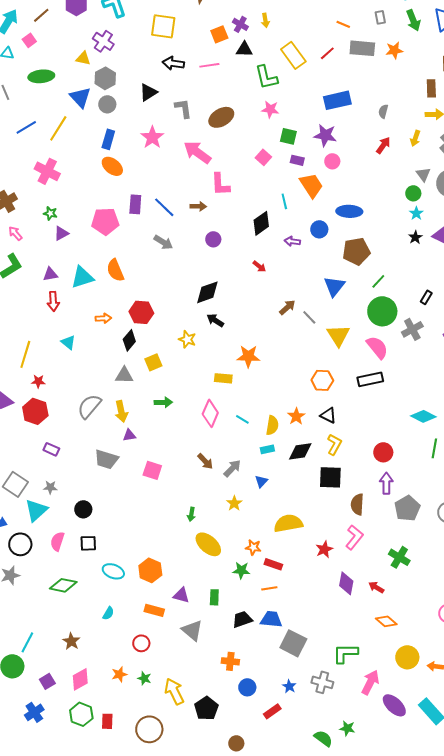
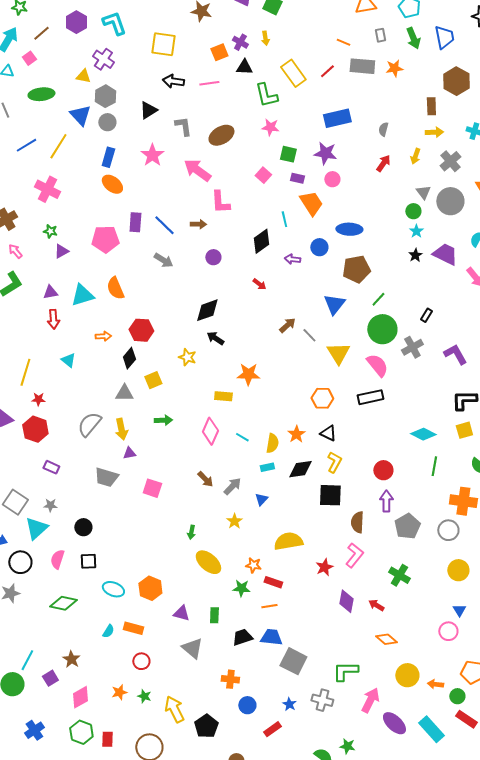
orange rectangle: (154, 610) -> (133, 628), moved
purple square: (47, 681) -> (50, 678), moved

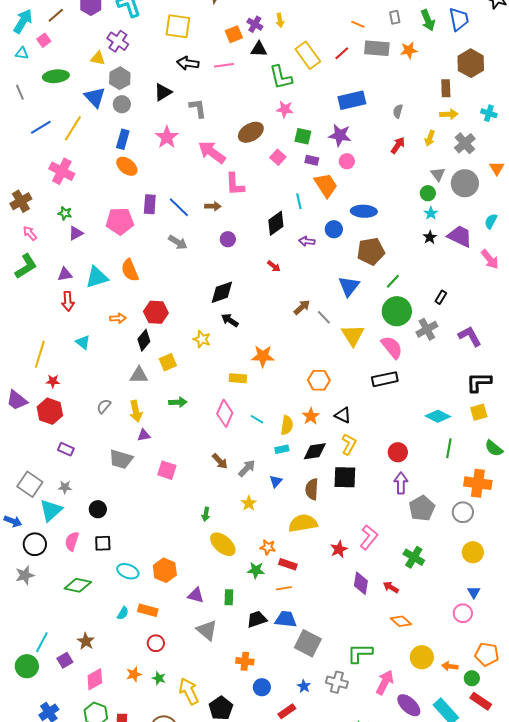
brown ellipse: (221, 135) -> (251, 132), moved
orange hexagon: (322, 398) -> (319, 380), moved
gray semicircle: (89, 424) -> (104, 406), size x0.6
brown semicircle: (357, 522) -> (312, 489), moved

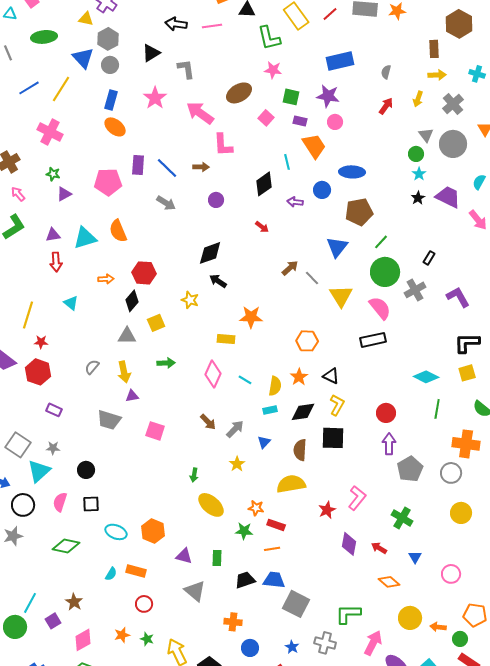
blue triangle: (474, 592) -> (415, 557), moved

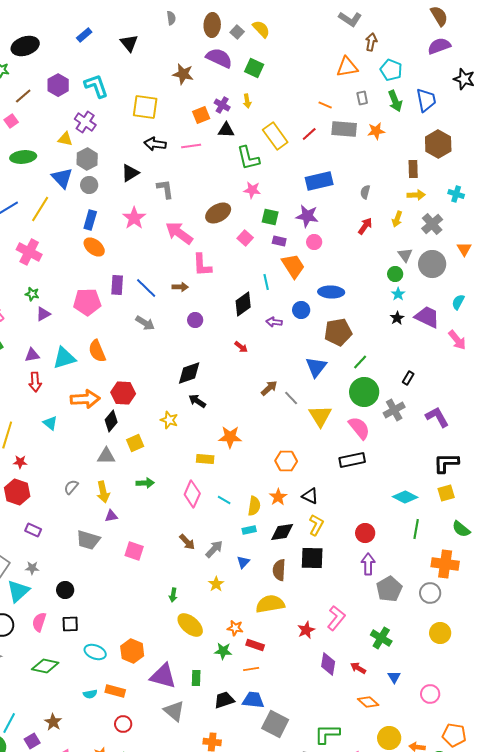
orange arrow: (106, 279) -> (85, 399), size x1.8
purple triangle: (184, 556) -> (163, 676), size x1.6
cyan semicircle: (111, 574) -> (90, 694), turned 48

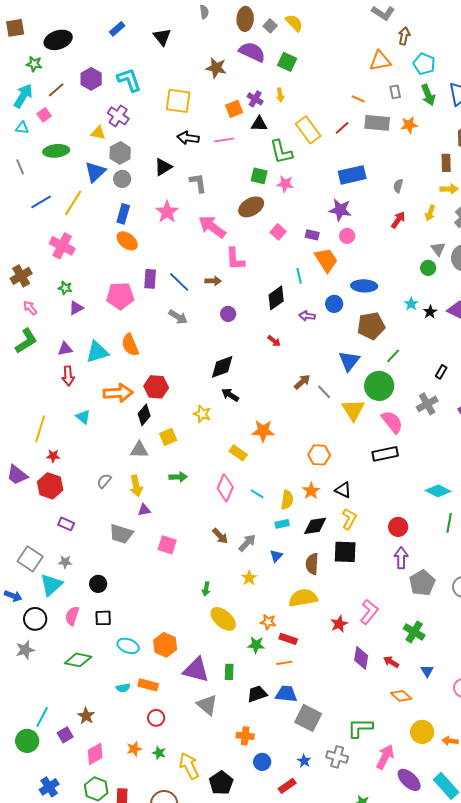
blue triangle: (62, 178) -> (95, 172), turned 30
green square: (270, 217) -> (259, 176), moved
cyan star: (398, 294) -> (411, 304), moved
green circle: (364, 392) -> (379, 386), moved
yellow rectangle: (205, 459) -> (238, 453), turned 30

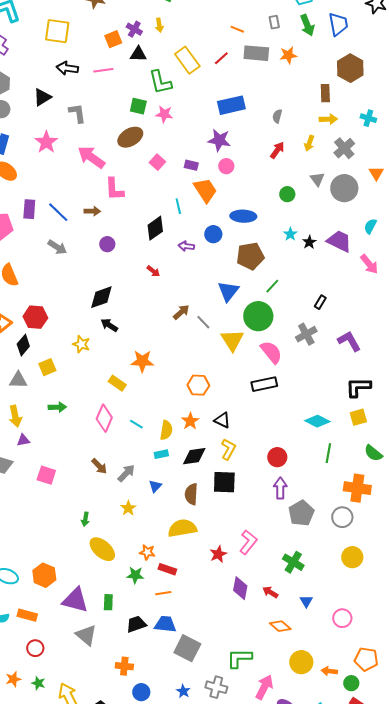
green circle: (428, 268) -> (287, 194), moved

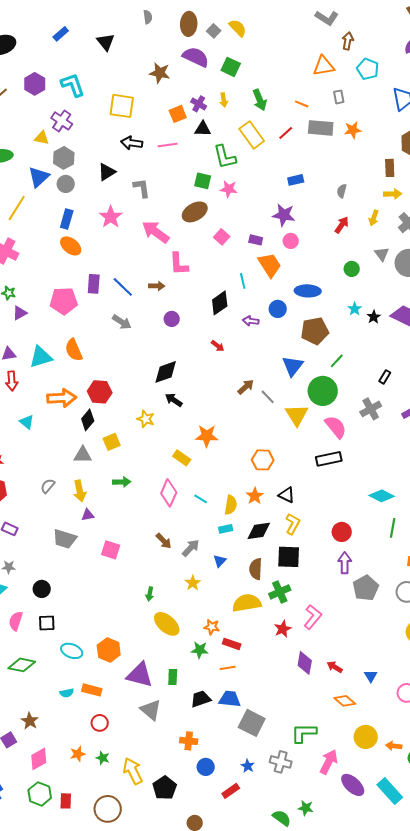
green arrow: (307, 25) -> (260, 100), moved
blue rectangle: (231, 105) -> (296, 180), size x0.6
green cross: (293, 562) -> (280, 592), moved, turned 35

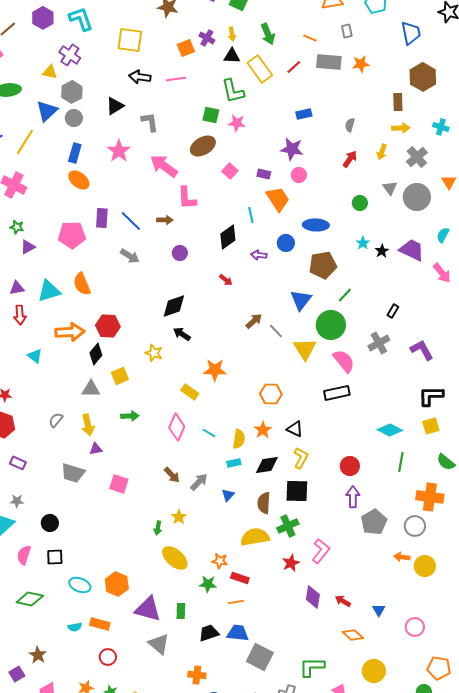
black triangle: (203, 129) -> (232, 56), moved
yellow star: (193, 583) -> (179, 517), moved
orange arrow: (394, 746) -> (402, 557), moved

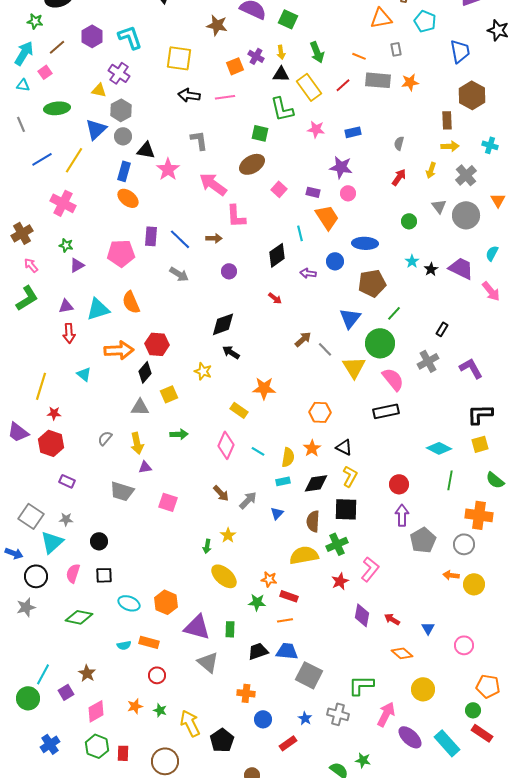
black triangle: (115, 106) -> (146, 150), moved, turned 42
pink star: (237, 123) -> (316, 129), moved

